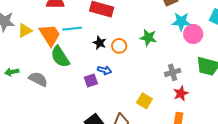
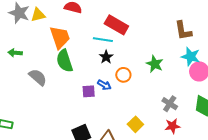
cyan line: (72, 29) -> (103, 40), moved
yellow triangle: (25, 31) -> (38, 15), moved
orange circle: (119, 46) -> (123, 75), moved
green arrow: (12, 72) -> (15, 53), moved
gray cross: (173, 72) -> (170, 104), turned 35

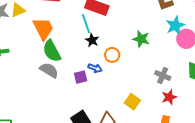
cyan line: (103, 40) -> (86, 24), turned 72
cyan star: (191, 57) -> (175, 26), turned -30
gray semicircle: (38, 77) -> (49, 70), moved

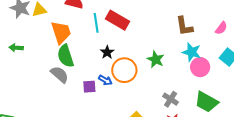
cyan line: (86, 24) -> (96, 23), moved
cyan star: (175, 26) -> (192, 52), turned 30
orange circle: (112, 55) -> (124, 70), size x1.6

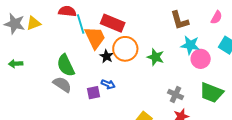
cyan line: (96, 23) -> (81, 24), moved
orange trapezoid: (61, 32) -> (95, 38), moved
orange circle: (124, 70) -> (125, 49), moved

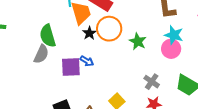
pink circle: (201, 59) -> (171, 49), moved
gray semicircle: (62, 84) -> (41, 54), turned 72
purple square: (93, 93) -> (71, 67), size x1.5

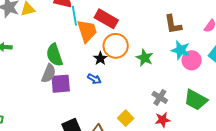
black star: (89, 33) -> (100, 58), moved
pink circle: (171, 49) -> (192, 60), moved
purple square: (71, 67) -> (61, 84), moved

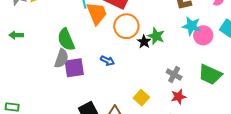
black star: (100, 58) -> (144, 42), moved

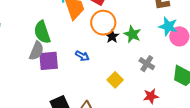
black star: (144, 42) -> (112, 36), moved
gray cross: (174, 75) -> (147, 64), moved
yellow square: (141, 98) -> (115, 80), moved

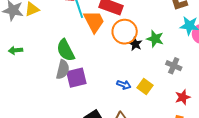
blue arrow: (82, 56) -> (124, 85), moved

